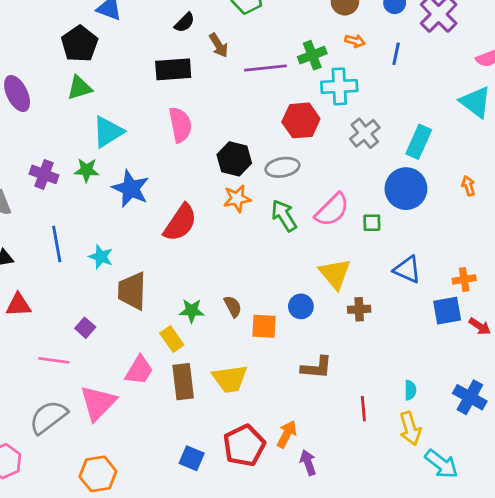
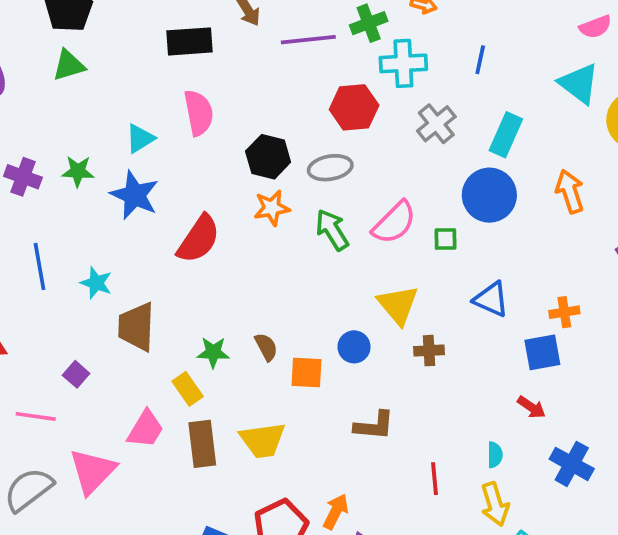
blue line: (396, 54) -> (480, 60), moved
cyan triangle: (108, 132) -> (140, 138), moved, size x0.7
orange arrow: (468, 186) -> (570, 191), size x1.6
red arrow: (480, 326) -> (531, 407), moved

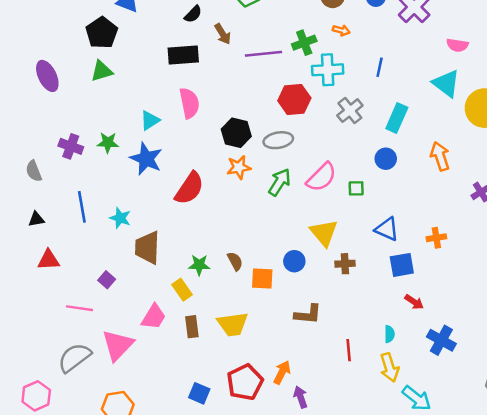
pink semicircle: (595, 27) -> (457, 45), turned 30
blue circle: (489, 195) -> (386, 159), size x0.6
green arrow: (332, 230) -> (280, 182), turned 64
blue square: (542, 352) -> (402, 265), moved
brown rectangle: (202, 444) -> (192, 327), size x0.7

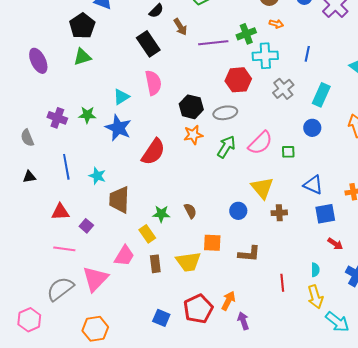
black rectangle: (183, 55) -> (148, 44), turned 60
red triangle: (49, 260) -> (60, 212), moved
orange square: (262, 279) -> (212, 243), moved

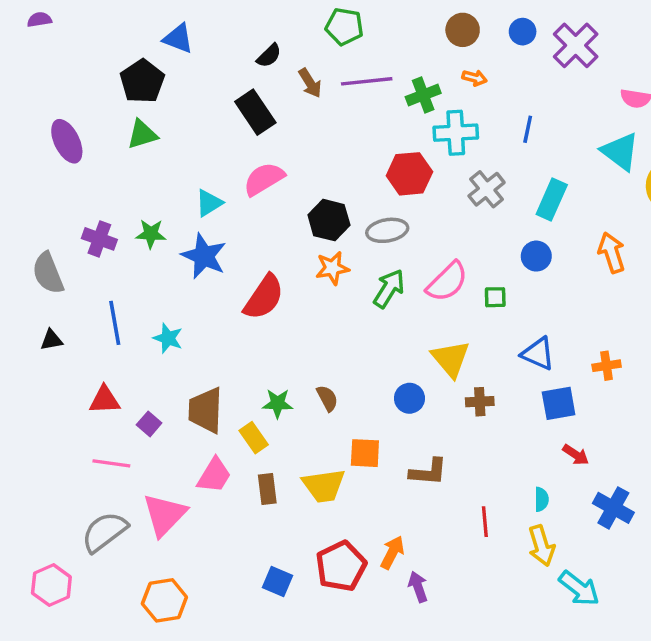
purple line: (213, 43) -> (367, 81), moved
pink semicircle: (153, 83) -> (264, 179), turned -110
gray semicircle: (27, 138) -> (48, 273), size x1.4
brown trapezoid: (119, 200) -> (206, 410), moved

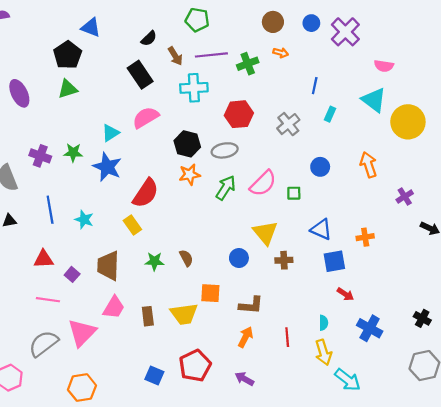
cyan cross: (456, 133) -> (194, 88), moved
cyan rectangle: (552, 200) -> (330, 114), moved, size x0.6
yellow rectangle: (254, 438) -> (132, 225), moved
orange arrow: (392, 552) -> (245, 337), moved
purple arrow: (418, 587) -> (244, 379), turned -42

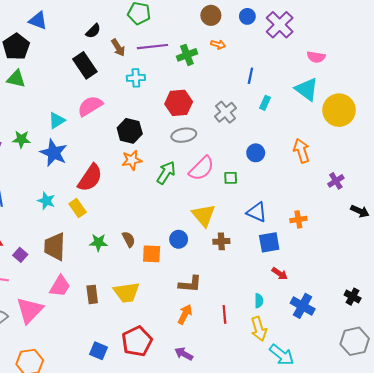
cyan cross: (194, 88) -> (136, 78), size x0.7
green triangle: (68, 89) -> (16, 79), turned 30
gray ellipse: (225, 150) -> (184, 135), moved
cyan star: (84, 220) -> (46, 201), moved
orange square: (210, 293) -> (152, 254), moved

